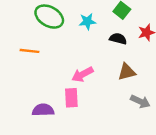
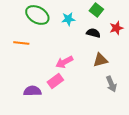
pink rectangle: (71, 98) -> (55, 81), turned 56
gray arrow: (140, 101) -> (111, 84), turned 42

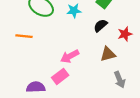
red star: (116, 28) -> (125, 34), moved
black semicircle: (93, 33) -> (100, 25), turned -56

